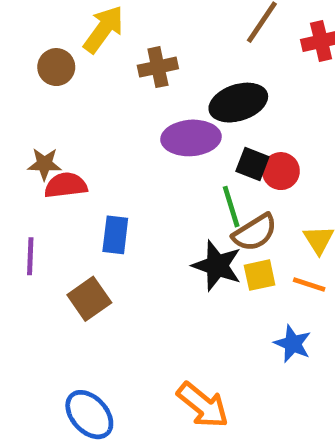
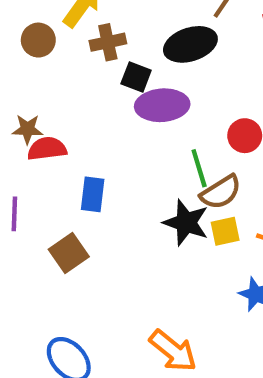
brown cross: (158, 67) -> (108, 42), moved
black ellipse: (238, 103) -> (190, 44), moved
black square: (252, 164) -> (136, 77), moved

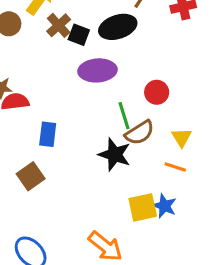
brown cross: (108, 42) -> (59, 25), turned -30
black square: (136, 77) -> (79, 35), moved
yellow square: (225, 231) -> (143, 207), moved, size x1.4

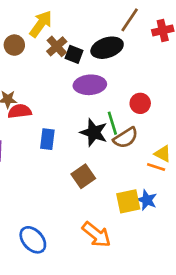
yellow triangle: (182, 137) -> (163, 154), moved, turned -30
black star: (115, 155) -> (94, 132), moved
brown square: (31, 176) -> (83, 176), moved

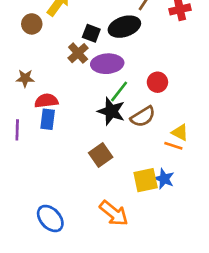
brown cross: (57, 46) -> (78, 53), moved
red semicircle: (20, 111) -> (46, 101), moved
green line: (112, 123) -> (119, 91), moved, turned 55
blue rectangle: (47, 139) -> (48, 119), moved

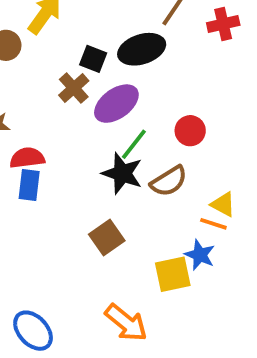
purple ellipse: (107, 64) -> (116, 104), turned -32
blue star: (164, 179) -> (200, 255), moved

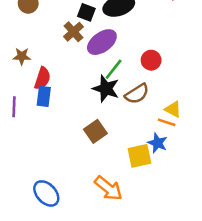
red semicircle: (27, 158) -> (42, 78), turned 115

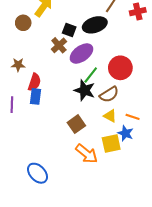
red circle: (151, 60) -> (120, 68), size x1.5
yellow triangle: (173, 109) -> (110, 116), moved
orange arrow: (108, 188) -> (87, 154), moved

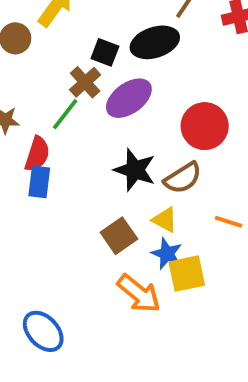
green line: (91, 75) -> (65, 114), moved
yellow triangle: (110, 116) -> (165, 220), moved
blue star: (125, 133) -> (167, 254), moved

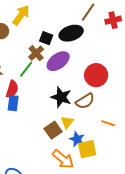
yellow triangle: (165, 220) -> (67, 122), moved, turned 40

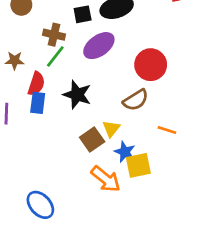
black square: (46, 38) -> (83, 14), turned -32
brown cross: (36, 53) -> (54, 35), moved, turned -35
black star: (61, 97) -> (77, 95), moved

